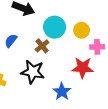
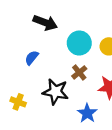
brown cross: (42, 46) -> (79, 72), moved

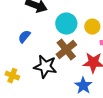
brown cross: (79, 72) -> (66, 50), size x1.5
blue star: (87, 113) -> (83, 86), moved

